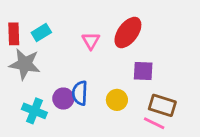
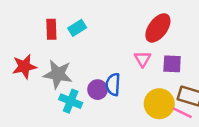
pink triangle: (91, 41) -> (143, 59), moved
gray star: (25, 64) -> (58, 74), moved
yellow circle: (117, 100) -> (159, 104), moved, size x1.5

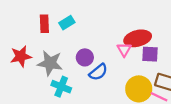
red ellipse: (158, 28) -> (138, 38), moved, turned 40
blue semicircle: (113, 84) -> (98, 72), turned -132
purple circle: (98, 90) -> (85, 57), moved

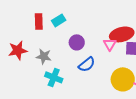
purple circle: (85, 57) -> (77, 42), moved
gray star: (50, 63) -> (44, 56), size x0.7

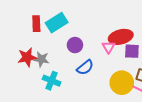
cyan rectangle: (59, 20) -> (57, 23), size x1.5
red star: (18, 50) -> (27, 57), moved

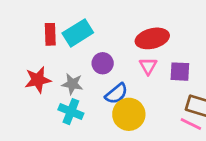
red ellipse: (121, 37) -> (152, 38), moved
gray star: (41, 59) -> (72, 84), moved
yellow circle: (122, 83) -> (129, 114), moved

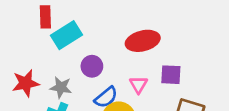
red rectangle: (50, 34) -> (45, 17), moved
pink triangle: (148, 66) -> (138, 85), moved

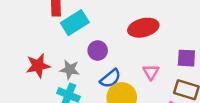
purple square: (171, 75) -> (186, 58), moved
pink triangle: (138, 85) -> (151, 72), moved

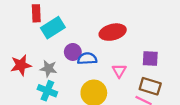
blue semicircle: (110, 78) -> (87, 59), moved, turned -144

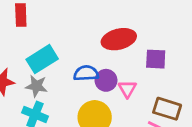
cyan rectangle: (53, 28) -> (42, 59), moved
purple circle: (73, 52) -> (106, 80), moved
purple square: (150, 59) -> (156, 59), moved

